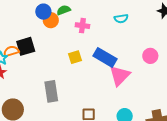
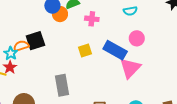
pink circle: (150, 56) -> (137, 38), moved

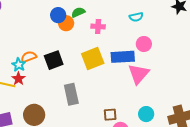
black square: (35, 41) -> (54, 60), moved
yellow square: (85, 50) -> (93, 58), size x1.6
blue rectangle: (115, 50) -> (123, 57), turned -30

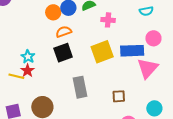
orange circle: (66, 23) -> (53, 12), moved
orange semicircle: (29, 57) -> (64, 32), moved
brown square: (110, 115) -> (119, 96), moved

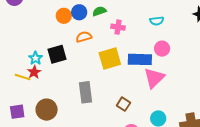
orange semicircle: (64, 32) -> (84, 37), moved
black square: (63, 53) -> (57, 54), moved
brown square: (119, 96) -> (123, 104), turned 32

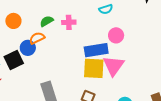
green semicircle: (99, 11) -> (47, 21), moved
blue circle: (79, 12) -> (28, 48), moved
yellow square: (110, 58) -> (94, 68), moved, turned 30

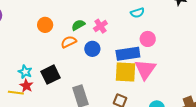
pink cross: (69, 22) -> (100, 26), turned -32
blue circle: (28, 48) -> (92, 49), moved
black square: (14, 60) -> (50, 75), moved

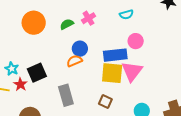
orange circle: (45, 25) -> (34, 23), size x1.5
pink cross: (100, 26) -> (89, 18), moved
orange semicircle: (69, 42) -> (74, 61), moved
red star: (26, 86) -> (20, 84), moved

